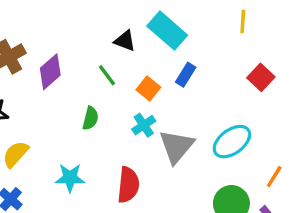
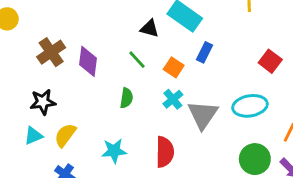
purple diamond: (50, 72) -> (88, 61), turned -36
red square: (261, 77) -> (270, 61), moved
cyan ellipse: (232, 142) -> (250, 106), turned 32

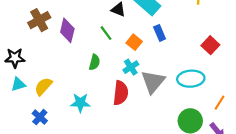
blue rectangle: (205, 52) -> (160, 33), turned -56
black star: (43, 102) -> (15, 58), moved
red semicircle: (165, 152) -> (121, 93), moved

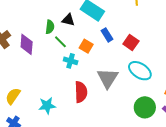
red square: (210, 45) -> (131, 42), moved
green semicircle: (95, 62) -> (50, 27), moved
cyan cross: (131, 67) -> (71, 61), moved, turned -32
cyan ellipse: (191, 79) -> (140, 71), turned 45

